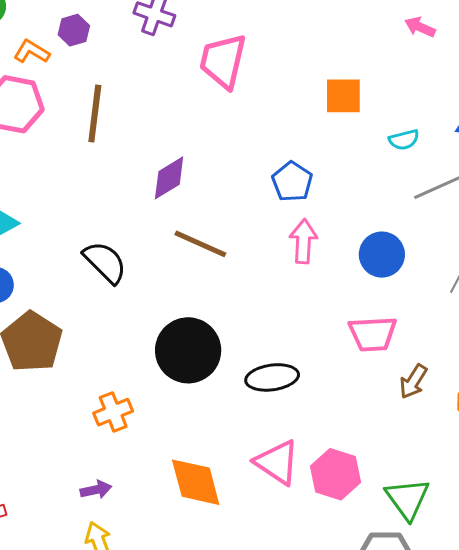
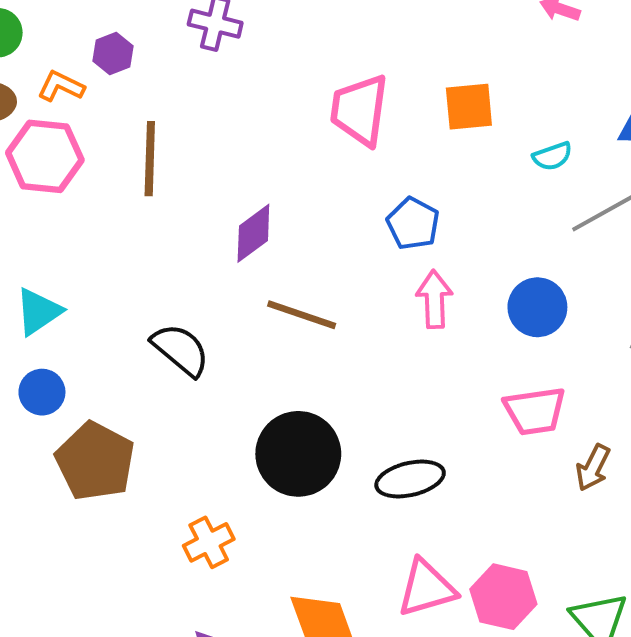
pink trapezoid: (223, 61) -> (359, 110), moved
pink triangle: (277, 462) -> (426, 588), turned -45

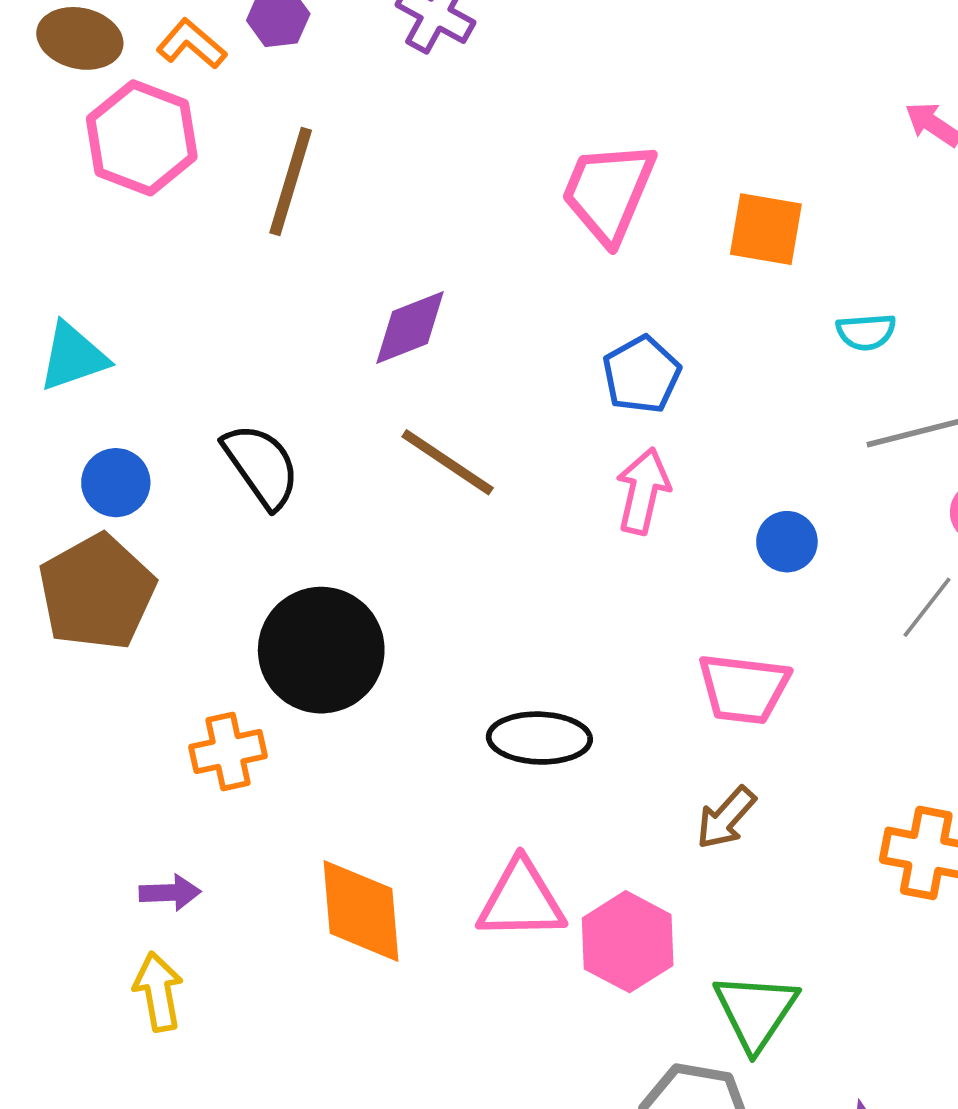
blue circle: (537, 307) -> (787, 542), size x0.7
blue circle: (42, 392) -> (116, 483), moved
black circle: (298, 454) -> (321, 650), moved
brown arrow: (593, 468) -> (726, 818), moved

